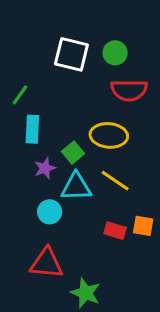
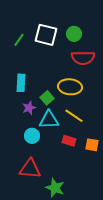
green line: (20, 95) -> (19, 40), moved
red rectangle: (115, 231) -> (69, 141), moved

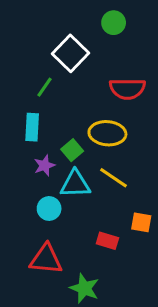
green circle: (74, 34) -> (114, 23), moved
white square: (46, 35) -> (71, 53), turned 30
green line: (19, 40) -> (44, 87), moved
red rectangle: (69, 141) -> (107, 241), moved

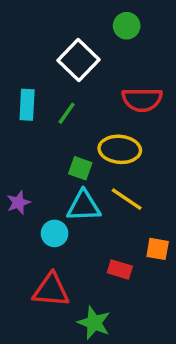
green line: (44, 87) -> (67, 113), moved
cyan rectangle: (32, 127) -> (27, 105), moved
green square: (72, 150) -> (80, 168), turned -30
purple star: (44, 165) -> (18, 203), moved

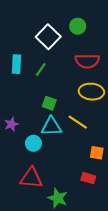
green circle: (127, 26) -> (78, 26), moved
yellow ellipse: (120, 149) -> (91, 92), moved
red rectangle: (120, 270) -> (88, 178), moved

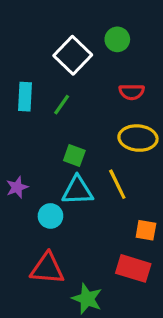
red semicircle: (87, 61) -> (132, 92), size x0.7
yellow line: (78, 122) -> (117, 184), turned 30
red rectangle: (88, 178) -> (133, 268), size x1.5

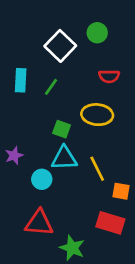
yellow ellipse: (138, 138) -> (97, 115), moved
yellow line: (117, 184) -> (97, 169), moved

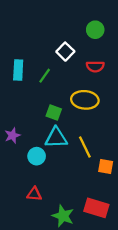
green circle: (97, 33) -> (95, 30), moved
white square: (60, 46) -> (65, 52), moved, size x0.7
red triangle: (39, 223) -> (34, 194), size x0.6
red rectangle: (110, 223) -> (96, 208), moved

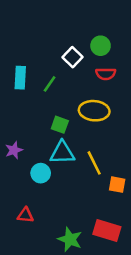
green circle: (95, 30) -> (101, 46), moved
red triangle: (34, 194) -> (25, 215), moved

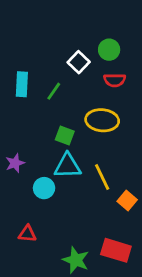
orange square: (117, 185) -> (127, 201), turned 30

